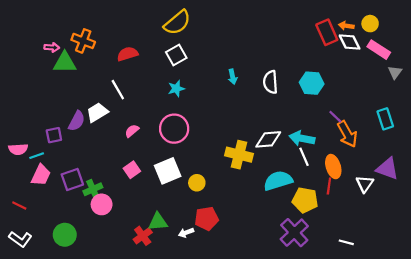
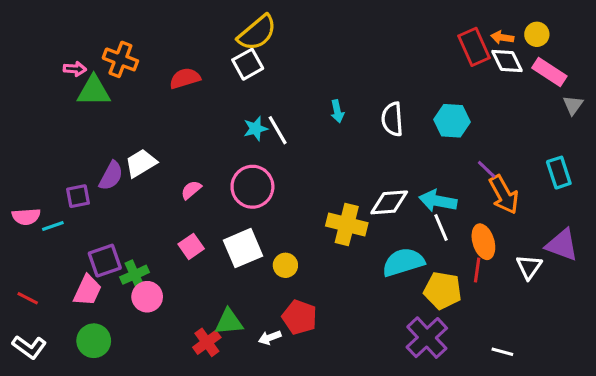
white square: (176, 55) -> (248, 64), moved
white line: (118, 90) -> (278, 130), moved
pink trapezoid: (41, 175) -> (87, 290), moved
red pentagon: (207, 218) -> (300, 317), turned 30

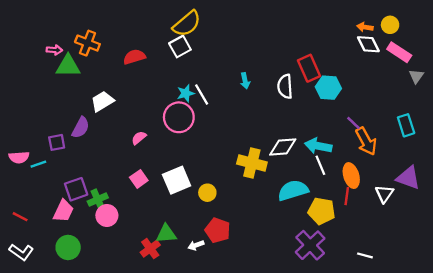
red rectangle: (474, 47) -> (309, 68), moved
white trapezoid: (141, 163) -> (102, 101), moved
pink circle: (252, 187) -> (179, 117), moved

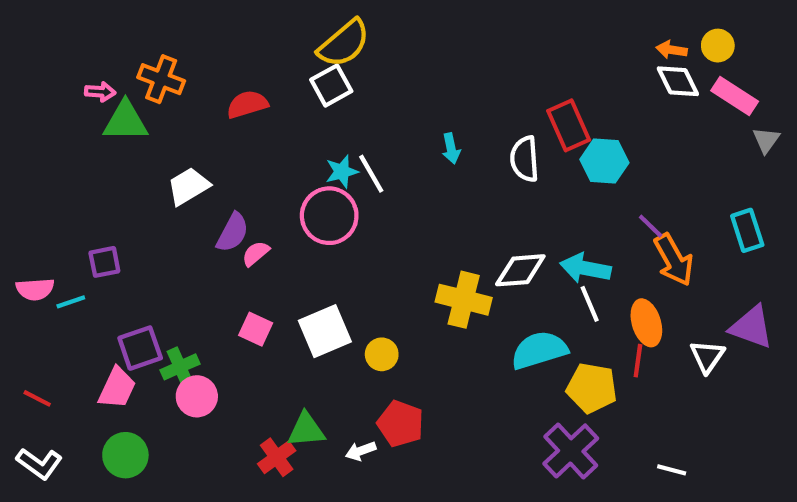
purple semicircle: (81, 128) -> (233, 232), moved
pink square: (139, 179) -> (256, 329), turned -30

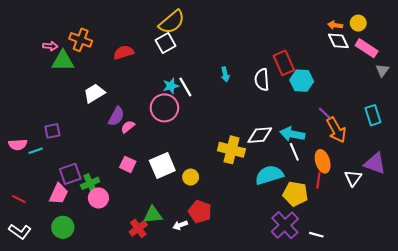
white line: (672, 470) -> (316, 235), moved

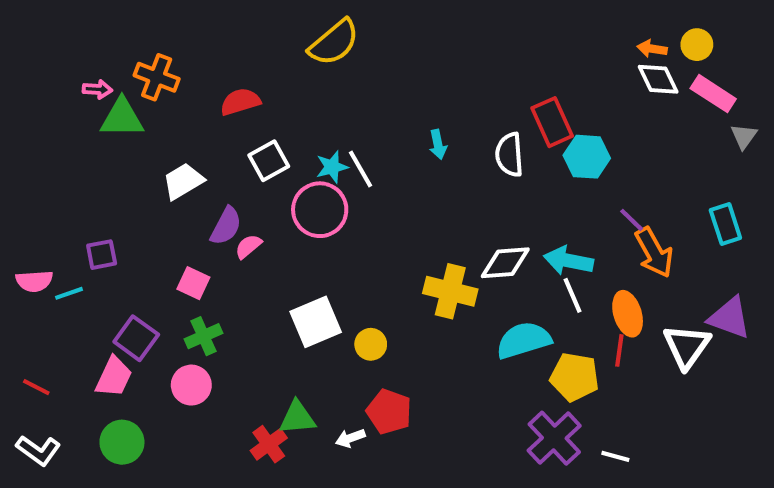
white square: (165, 43) -> (269, 161), moved
pink square: (128, 164) -> (193, 283), moved
purple square: (70, 174) -> (136, 338), turned -35
white triangle: (353, 178) -> (687, 346), size x1.4
green cross: (90, 183) -> (204, 336), moved

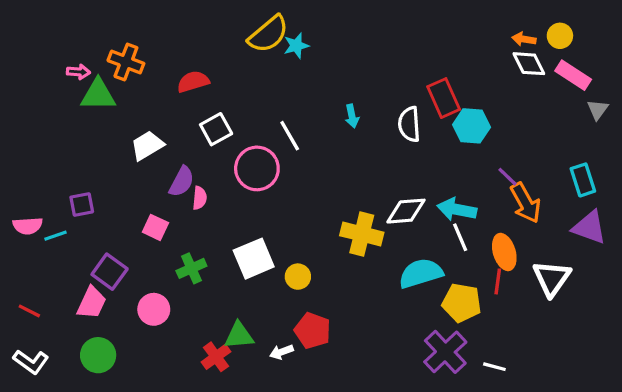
cyan star: (332, 167) -> (296, 46), moved
pink semicircle: (248, 246) -> (200, 198), turned 135
purple triangle: (730, 318) -> (589, 227), moved
green cross: (204, 336) -> (191, 268), moved

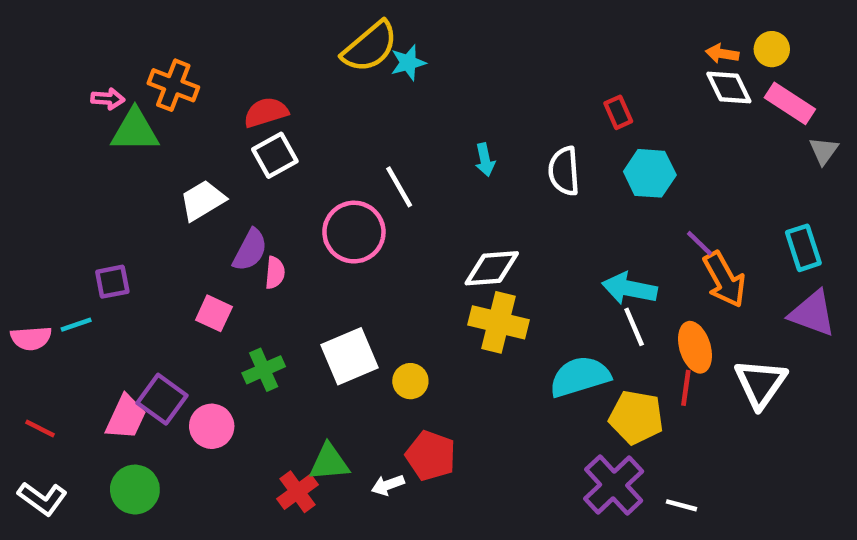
red rectangle: (444, 98) -> (618, 112), moved, size x0.6
white square: (216, 129) -> (275, 155), moved
white diamond: (406, 211) -> (492, 268), moved
pink semicircle: (28, 226) -> (31, 338), moved
purple square: (110, 272) -> (162, 399), moved

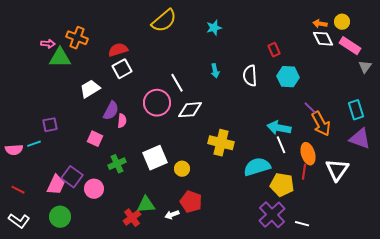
cyan star: (408, 63) -> (214, 28), moved
white diamond: (492, 268) -> (190, 110), moved

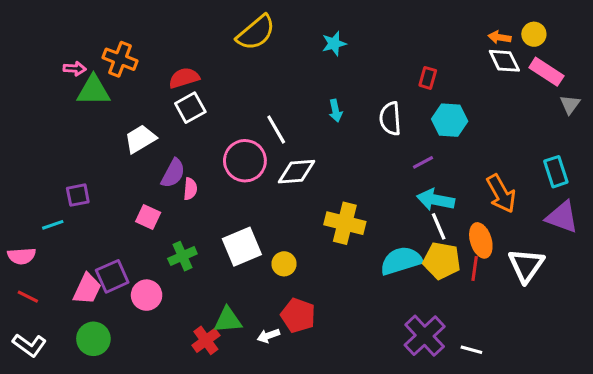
red rectangle: (274, 50) -> (428, 78), turned 40
purple line: (310, 108) -> (423, 162), moved, turned -72
pink semicircle: (14, 150) -> (22, 256), moved
purple square: (72, 177) -> (112, 276), turned 30
yellow pentagon: (282, 185) -> (442, 261), moved

